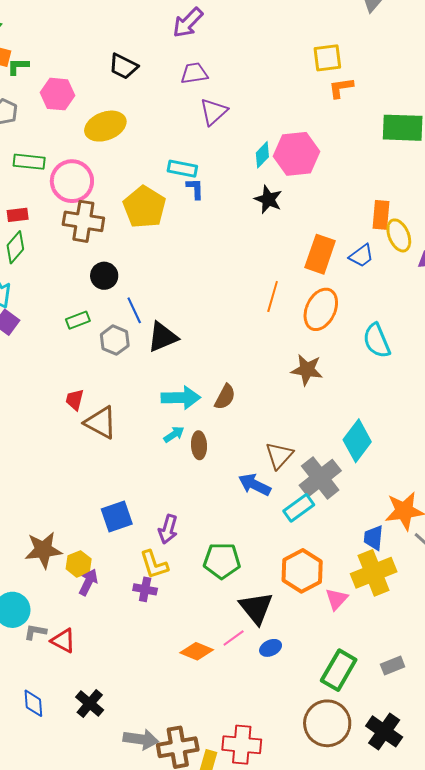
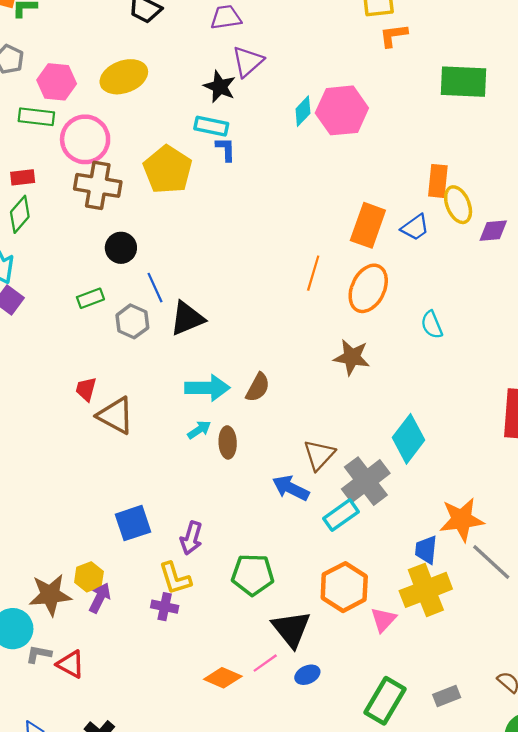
pink hexagon: (57, 94) -> (57, 82), moved
black star: (268, 199) -> (220, 87), moved
cyan semicircle: (377, 341) -> (432, 325), size x0.7
brown star: (43, 550) -> (50, 595), moved

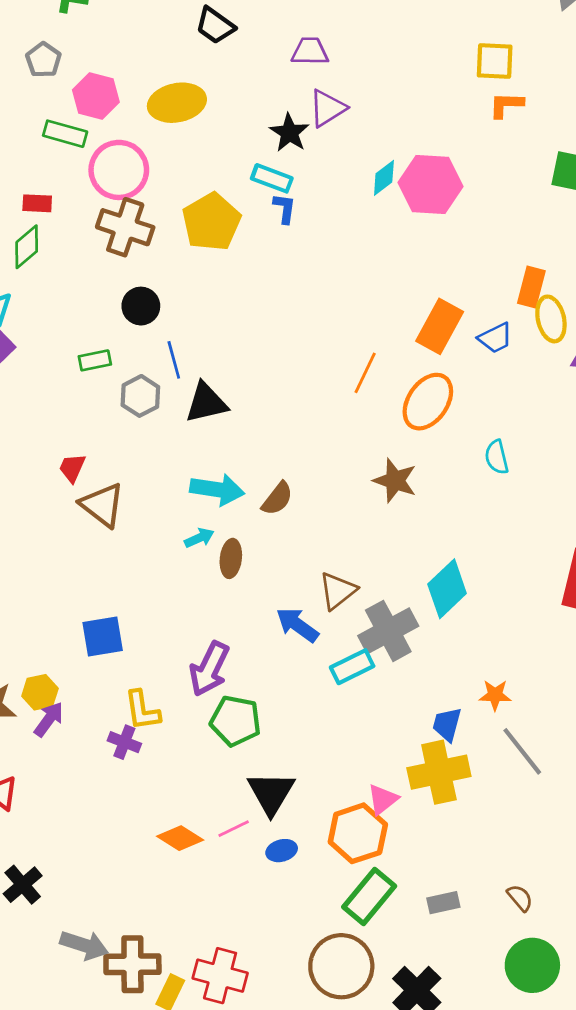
orange star: (462, 520) -> (495, 695), size x0.6
purple arrow: (191, 538) -> (209, 669), moved, size x1.4
orange hexagon: (344, 587) -> (358, 833), moved

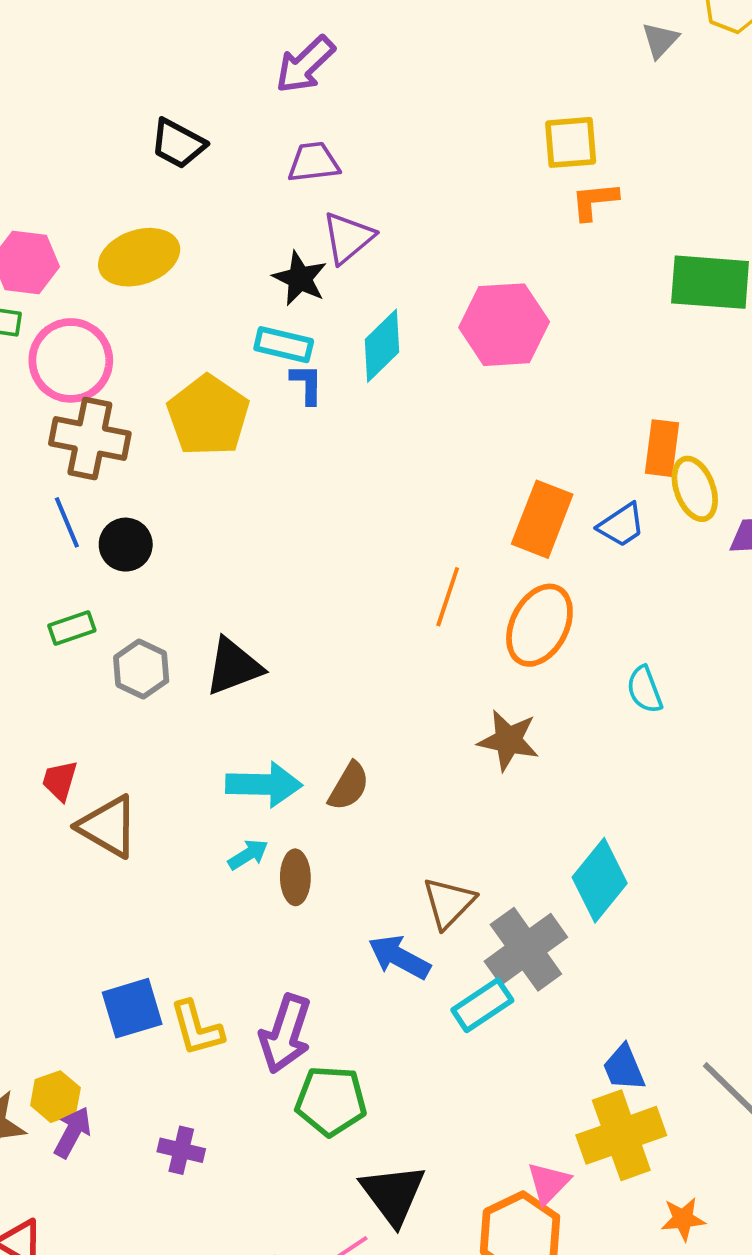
cyan diamond: (384, 178) -> (382, 346), moved, size x1.4
blue line: (174, 360) -> (67, 522), moved
orange star: (495, 695) -> (683, 1219), moved
yellow L-shape: (142, 710) -> (197, 1028), moved
blue trapezoid: (447, 724) -> (624, 1068), turned -30

